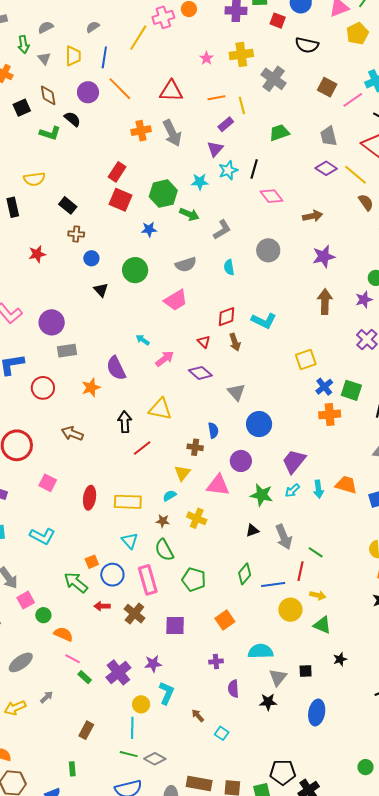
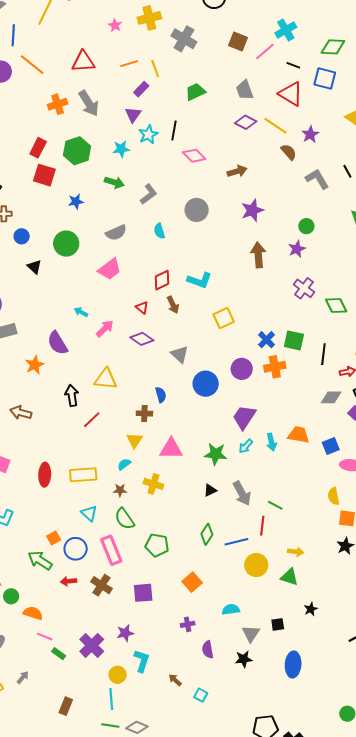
green hexagon: (163, 194) -> (77, 151), moved
yellow square: (306, 360) -> (224, 318), moved
purple circle: (241, 461) -> (242, 369), moved
yellow arrow: (318, 595) -> (296, 552), moved
cyan semicircle: (261, 651) -> (231, 609), size x0.7

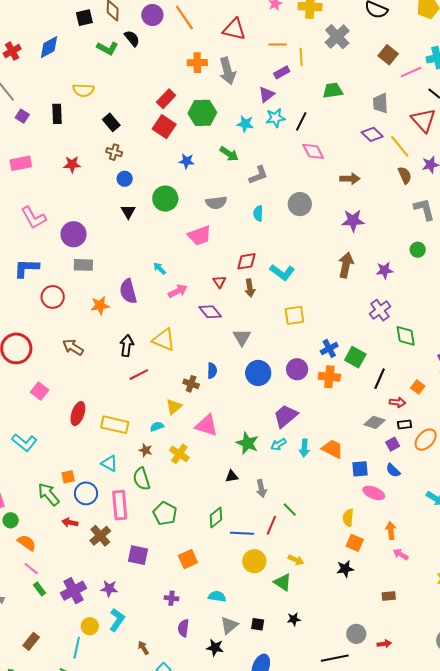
green circle: (306, 226) -> (418, 250), moved
gray arrow: (242, 493) -> (261, 488), size x0.7
cyan triangle: (89, 513) -> (109, 463), turned -30

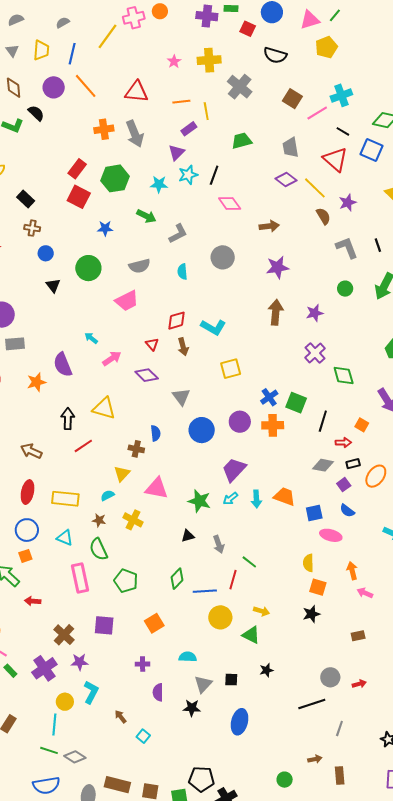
brown arrow: (73, 347) -> (31, 451), moved
blue circle: (86, 493) -> (27, 530), moved
brown cross: (100, 536) -> (64, 635), moved

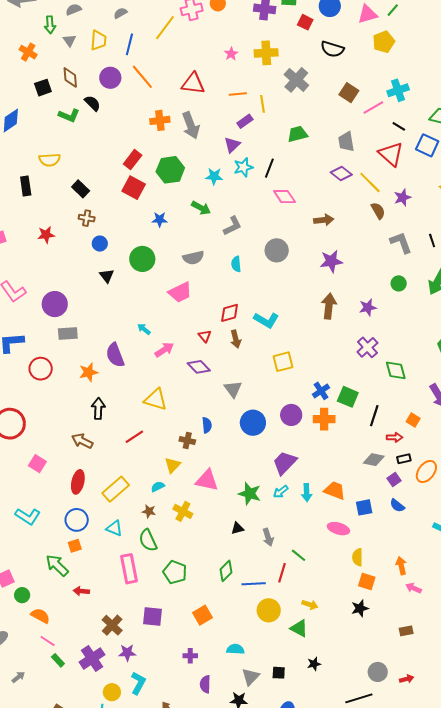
black arrow: (68, 419) -> (98, 409), moved
yellow rectangle: (65, 499) -> (116, 489), turned -48
pink ellipse: (331, 535) -> (338, 529), moved

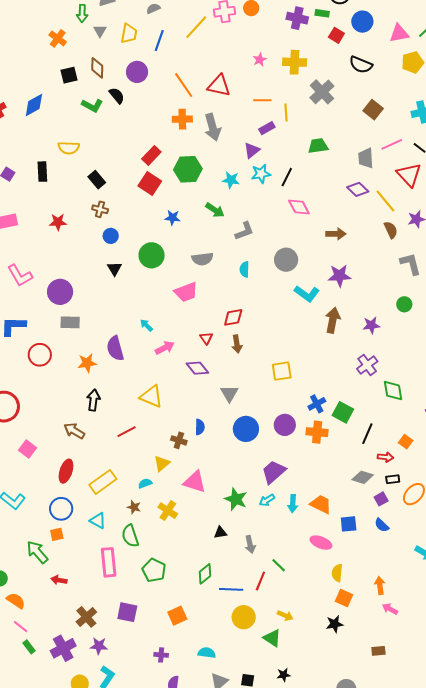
orange line: (142, 77) -> (184, 85), moved
pink line: (373, 108) -> (392, 144), moved
cyan L-shape: (266, 320) -> (307, 294), moved

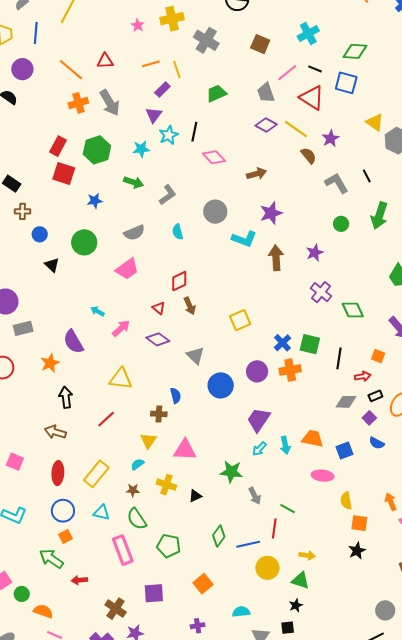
red triangle: (219, 86) -> (105, 61), size x0.7
green star: (236, 499) -> (231, 472), moved
black triangle: (220, 533) -> (195, 496), moved
black star: (284, 675) -> (296, 605), moved

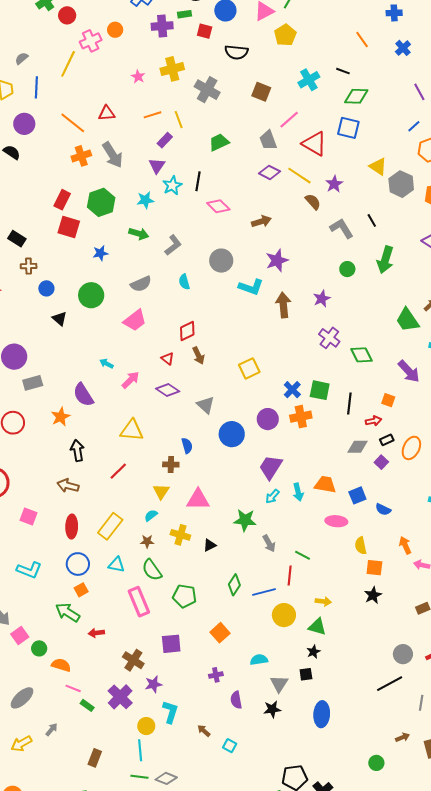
black line: (315, 69) -> (343, 71), moved
blue semicircle: (377, 443) -> (383, 509), moved

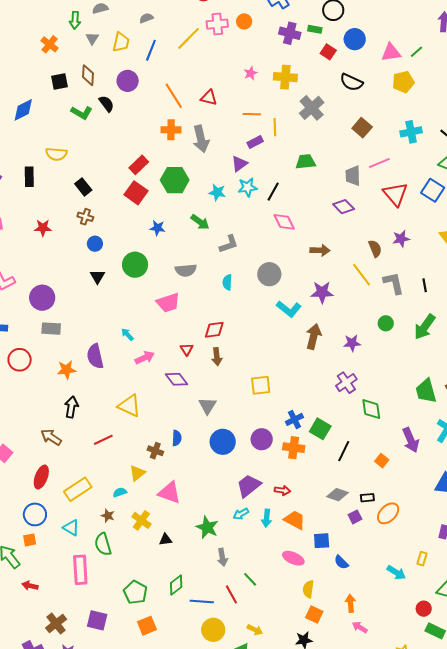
yellow line: (299, 176) -> (362, 275), moved
red arrow: (373, 421) -> (282, 490), moved
red line: (290, 576) -> (231, 594), turned -54
green pentagon: (185, 596) -> (135, 592), moved

